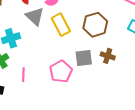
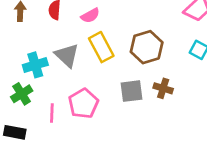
gray triangle: (35, 16) -> (67, 55), moved
pink pentagon: (61, 71) -> (83, 103), moved

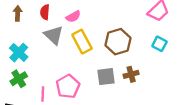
gray triangle: (67, 55) -> (54, 35), moved
cyan cross: (35, 65) -> (19, 53), moved, turned -30
brown cross: (163, 88) -> (131, 74), turned -32

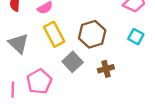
gray triangle: (54, 35) -> (18, 43), moved
gray square: (106, 77) -> (73, 62), moved, turned -36

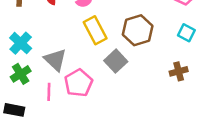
gray triangle: (18, 43) -> (55, 60), moved
brown cross: (106, 69) -> (179, 71), moved

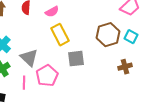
brown hexagon: (138, 30) -> (108, 35), moved
gray square: (116, 61) -> (76, 59), turned 36

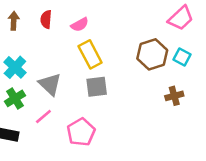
gray square: (76, 59) -> (97, 87), moved
pink pentagon: (47, 76) -> (81, 132), moved
pink line: (24, 83) -> (43, 117), turned 48

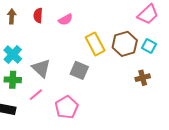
yellow rectangle: (90, 54) -> (95, 44), moved
gray square: (97, 87) -> (79, 70), turned 30
green cross: (15, 98) -> (13, 80), turned 35

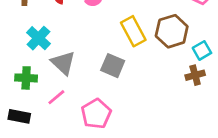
cyan square: (149, 46) -> (202, 50), moved, turned 32
cyan cross: (13, 54) -> (38, 38), moved

